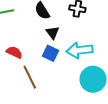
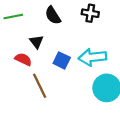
black triangle: (53, 33) -> (36, 42), moved

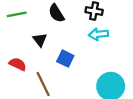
cyan arrow: (92, 57) -> (98, 34), moved, size x0.7
red semicircle: (23, 59) -> (18, 64), moved

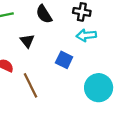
blue square: (65, 59) -> (64, 60), moved

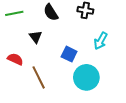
cyan arrow: (86, 35) -> (101, 41), moved, turned -54
cyan circle: (99, 88) -> (86, 77), moved

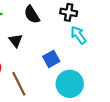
cyan arrow: (101, 41) -> (78, 35), moved, turned 114
blue square: (69, 54) -> (51, 59), turned 35

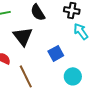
black triangle: (16, 41) -> (23, 36), size x1.5
cyan circle: (70, 84) -> (73, 76), size x0.7

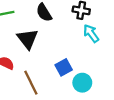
blue square: (56, 53) -> (64, 67), moved

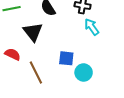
blue square: (64, 67) -> (66, 58), turned 35

